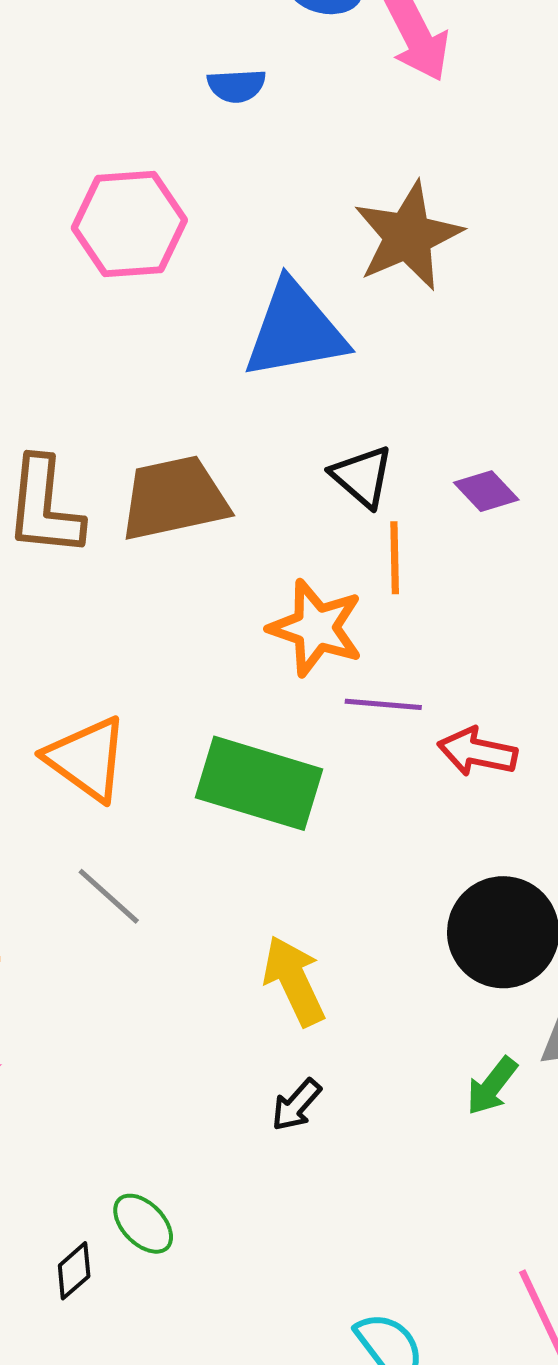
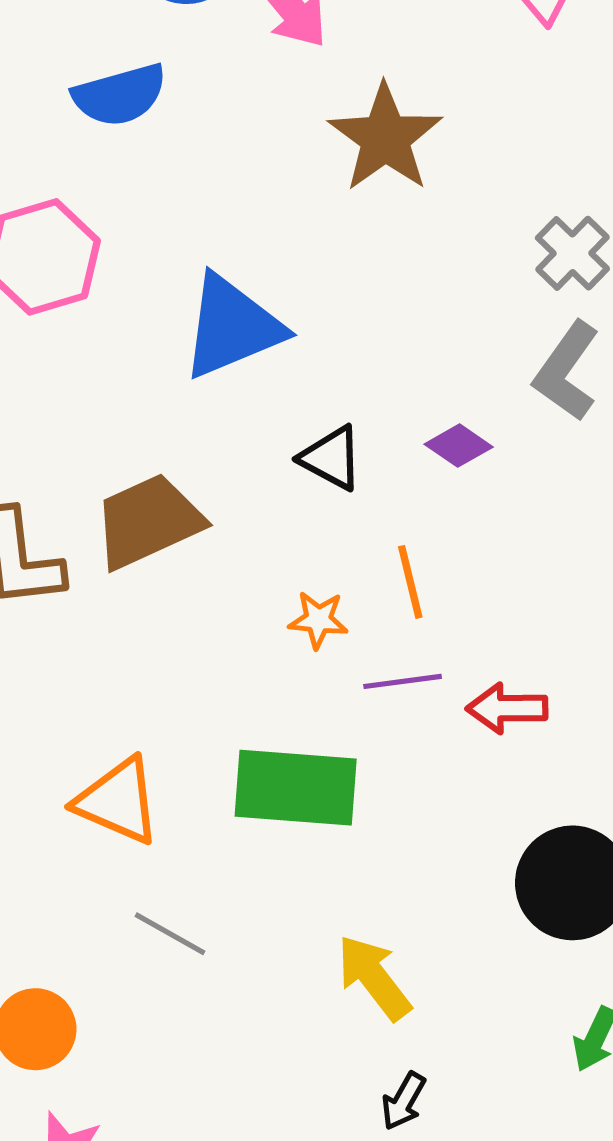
blue semicircle: (237, 86) -> (120, 95), size x1.6
brown star: (408, 236) -> (385, 138), moved
orange line: (395, 558) -> (410, 582), moved
orange star: (316, 628) -> (318, 620), size x0.6

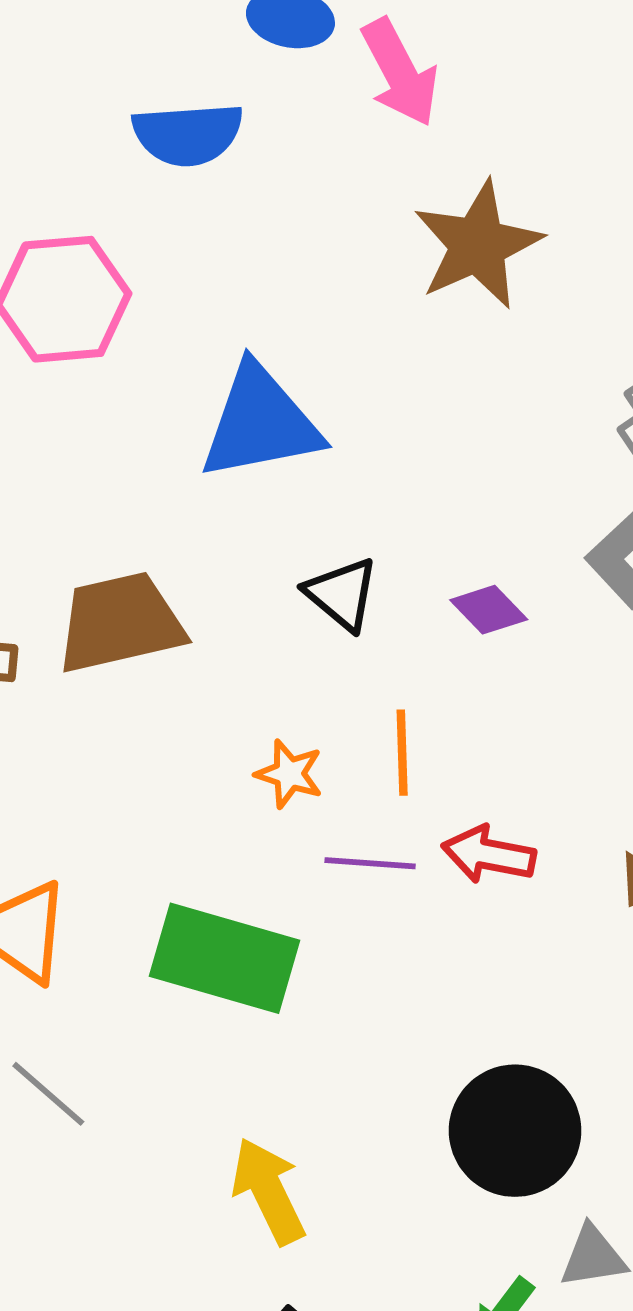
red arrow: (507, 708) -> (489, 855), moved

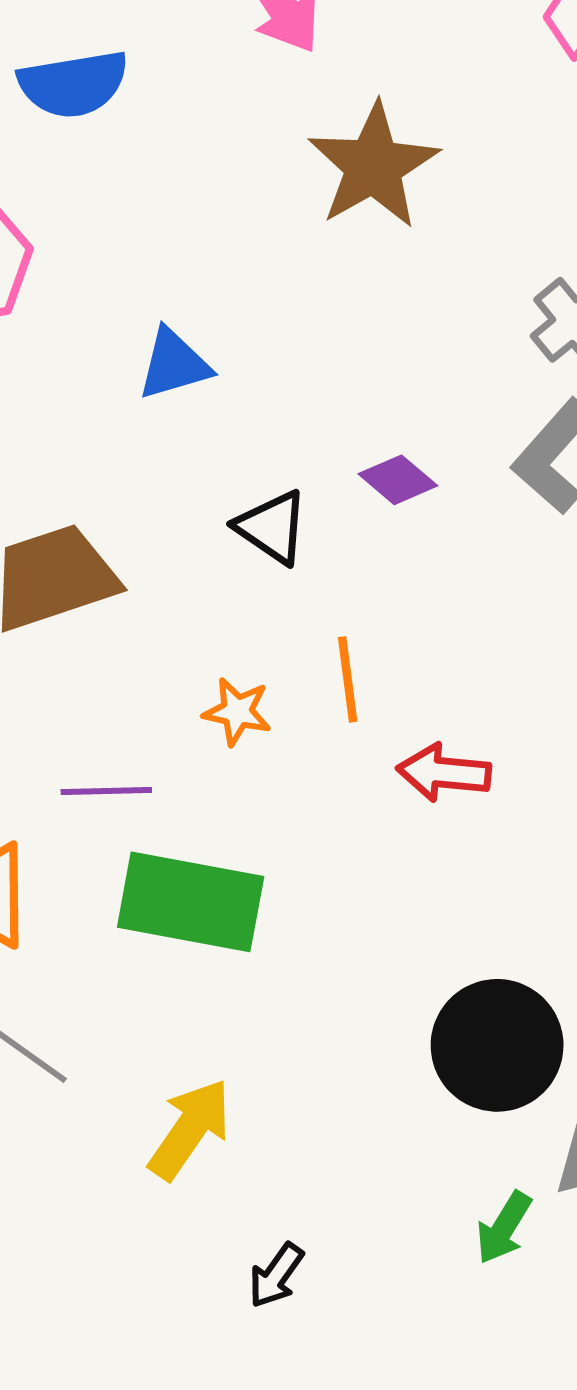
blue triangle: (260, 422) -> (174, 364), size x0.6
purple diamond: (489, 610) -> (398, 480), moved
purple line: (370, 863) -> (106, 791), moved
yellow arrow: (268, 1191) -> (190, 1129), moved, turned 66

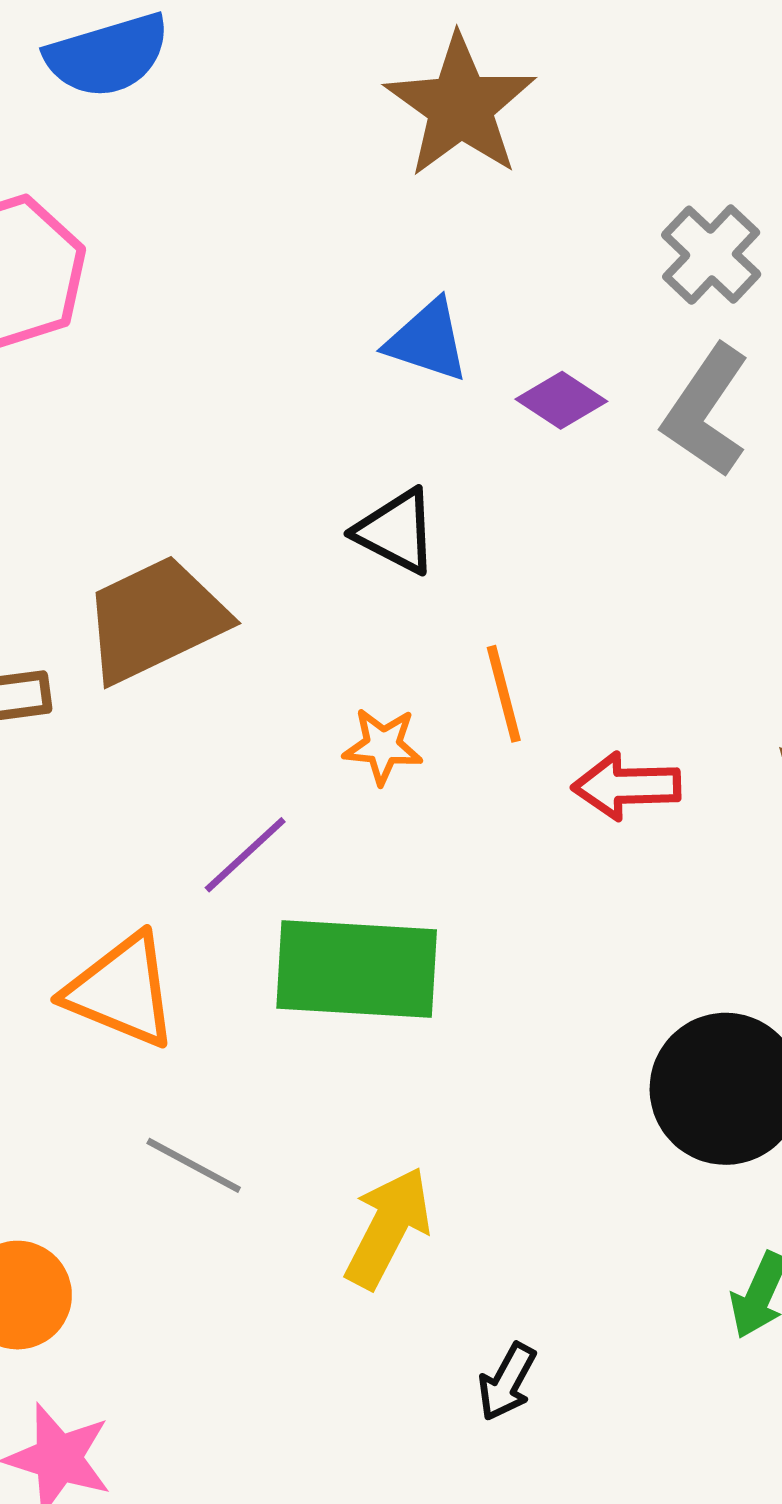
blue triangle: (174, 364) -> (427, 341), moved, turned 42
purple diamond: (398, 480) -> (561, 400), moved
purple line: (106, 791) -> (245, 855), turned -34

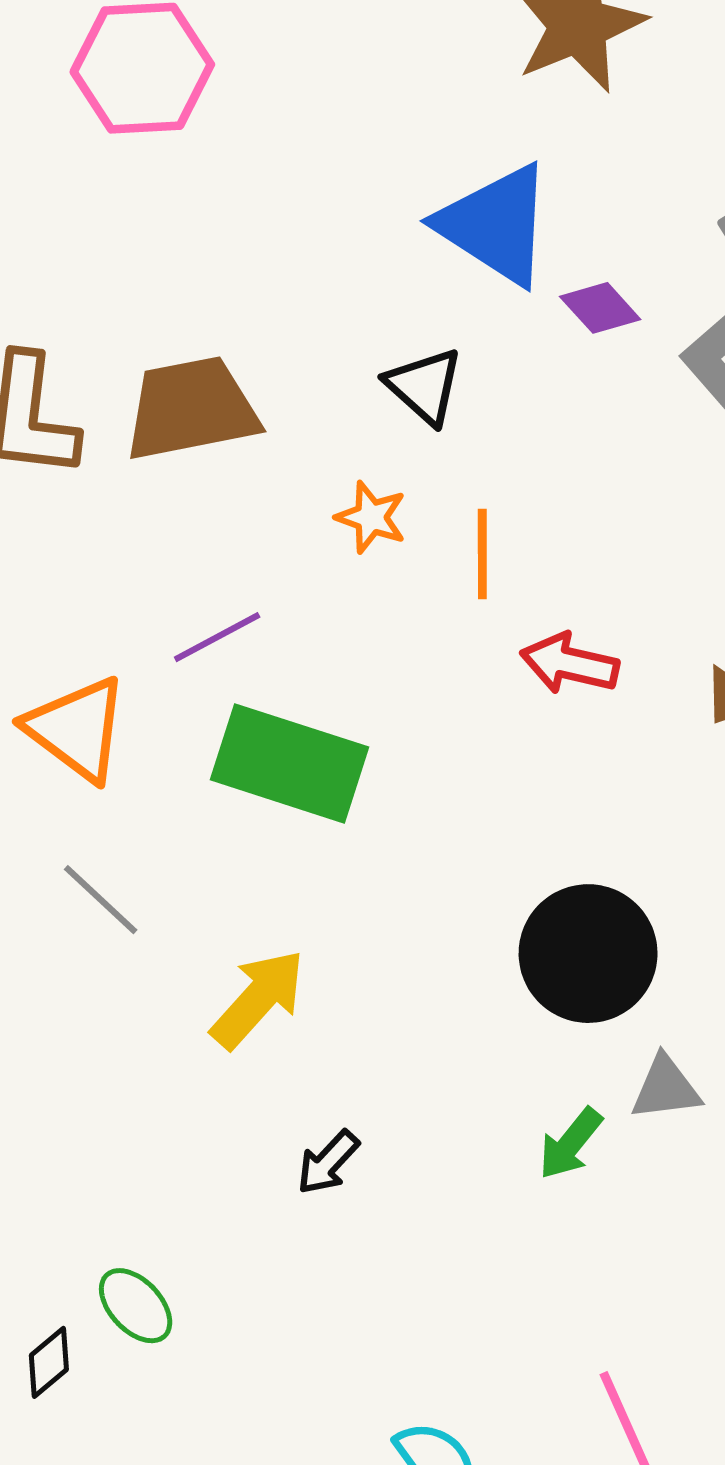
blue triangle: (427, 341) -> (495, 225), size x1.6
orange star: (383, 746) -> (371, 517), moved

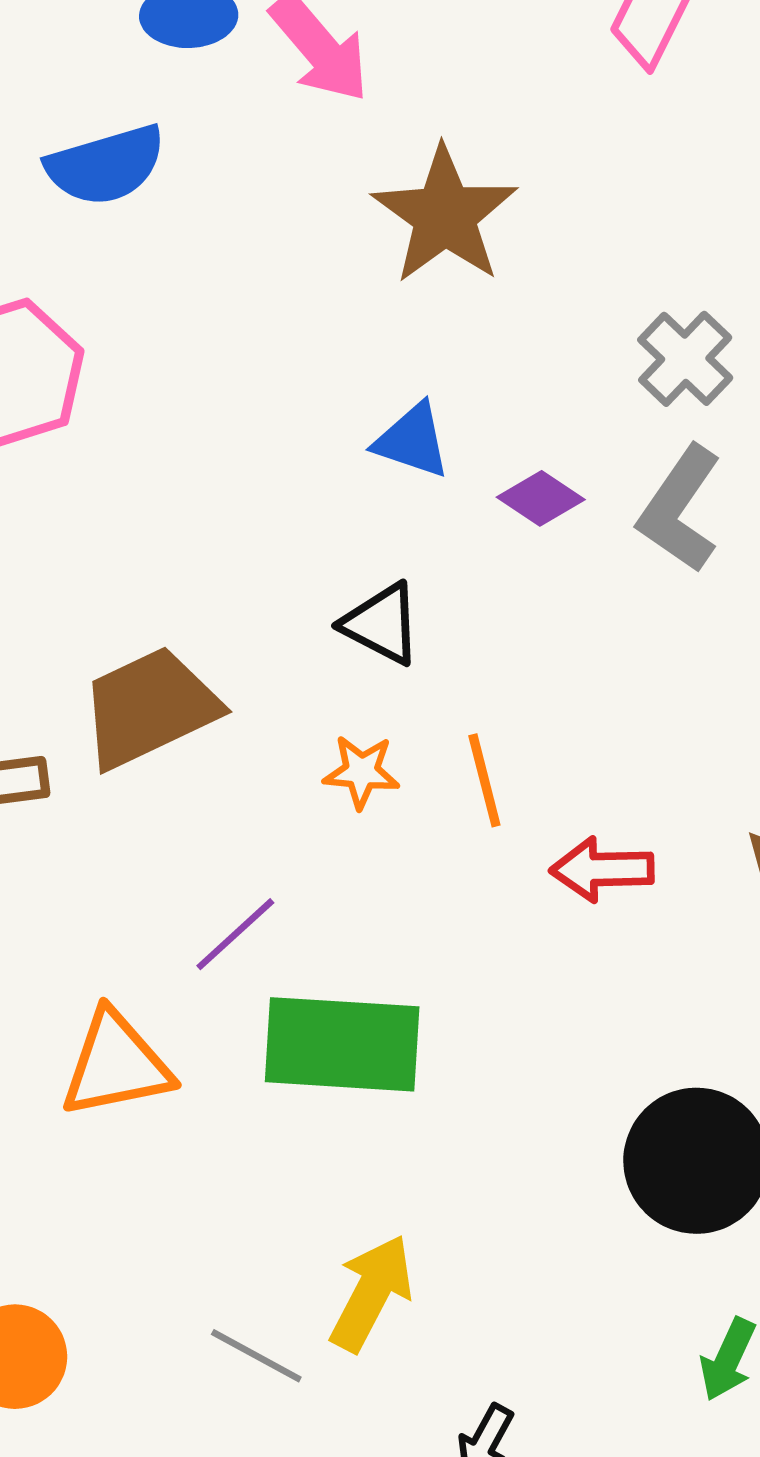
blue triangle: (495, 225) -> (412, 441), size x0.6
orange triangle: (77, 729) -> (116, 1064), turned -34
gray line: (101, 900) -> (256, 1356), moved

